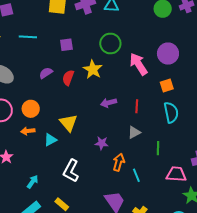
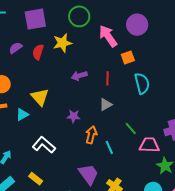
purple square: (66, 45) -> (35, 19), size x1.6
yellow star: (93, 69) -> (62, 43), turned 30
orange square: (167, 86) -> (128, 58), moved
green line: (158, 148) -> (131, 129), moved, turned -40
white L-shape: (71, 171) -> (44, 145), turned 105

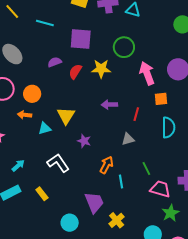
purple star: (74, 116) -> (84, 141), moved

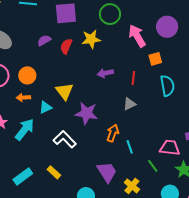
purple star: (84, 141) -> (87, 113), size x1.6
cyan arrow: (18, 165) -> (25, 129), moved, size x1.6
green line: (146, 168) -> (153, 166), moved

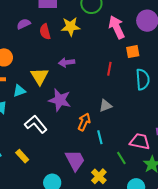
red semicircle: (66, 46) -> (45, 32), turned -42
purple arrow: (105, 73) -> (67, 62), moved
gray triangle: (129, 104) -> (105, 106), moved

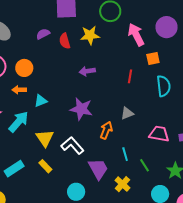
yellow triangle: (40, 76) -> (45, 138), moved
white L-shape: (36, 124) -> (72, 146), moved
cyan line: (100, 137) -> (125, 154), moved
pink trapezoid: (140, 141) -> (159, 134), moved

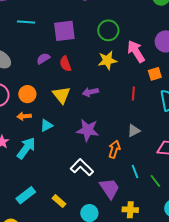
yellow star: (90, 35) -> (107, 60), moved
yellow triangle: (45, 138) -> (61, 95), moved
yellow rectangle: (45, 166) -> (59, 201), moved
yellow cross: (123, 184) -> (130, 210), moved, turned -35

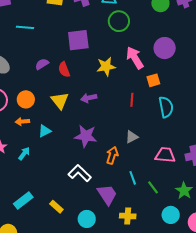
green circle: (108, 30) -> (119, 21), moved
purple square: (64, 31) -> (78, 40), moved
cyan arrow: (26, 148) -> (24, 153), size x0.6

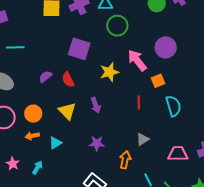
cyan line: (25, 27) -> (15, 47), moved
purple square: (78, 40) -> (79, 49), turned 30
purple arrow: (89, 98) -> (96, 105), turned -91
purple star: (86, 136) -> (97, 143), size x0.7

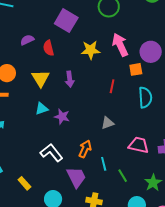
purple circle: (166, 47) -> (151, 52), moved
cyan triangle: (55, 143) -> (42, 109), moved
orange arrow: (125, 160) -> (85, 149), moved

